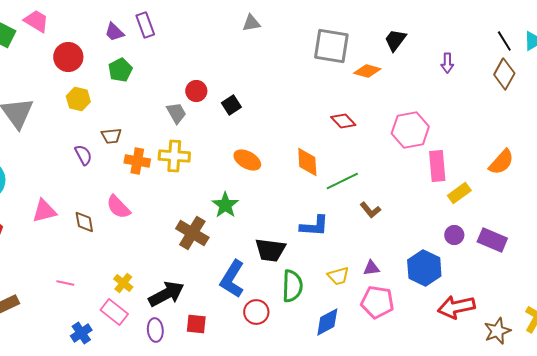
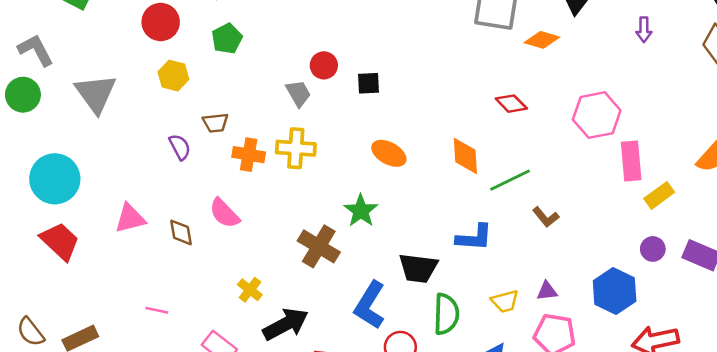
black square: (231, 105) -> (368, 83), turned 30
yellow cross: (123, 283) -> (250, 290), moved

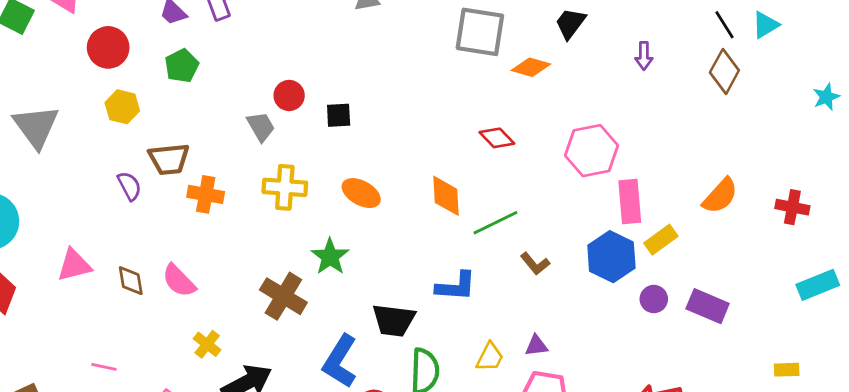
brown trapezoid: (215, 123) -> (169, 159), size x1.4
yellow cross: (296, 148) -> (285, 187), moved
pink semicircle: (224, 213) -> (179, 281), moved
blue hexagon: (615, 291) -> (611, 257), moved
yellow trapezoid: (505, 301) -> (490, 357), turned -48

